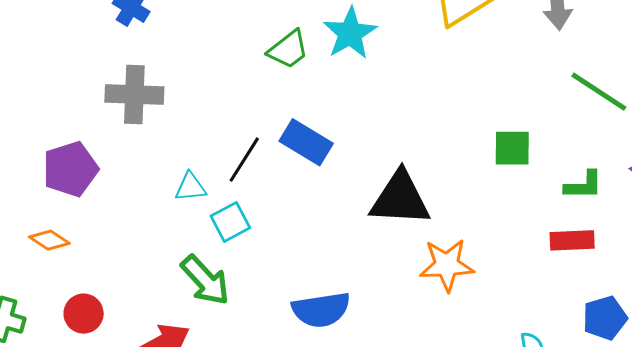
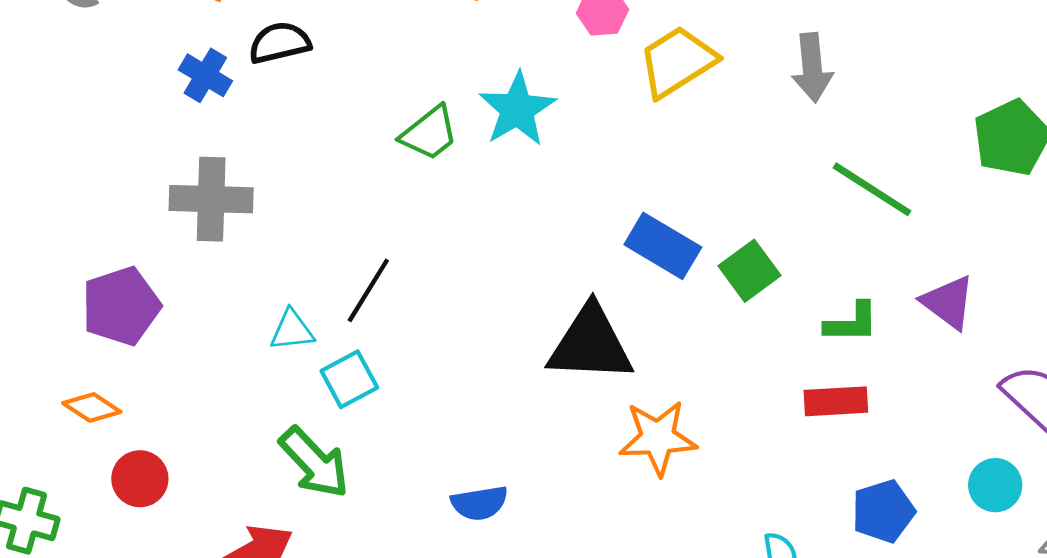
blue rectangle: (306, 142) -> (663, 246), moved
green square: (512, 148) -> (749, 271), turned -36
blue semicircle: (321, 310) -> (479, 503), size x0.7
red circle: (84, 314) -> (140, 479), moved

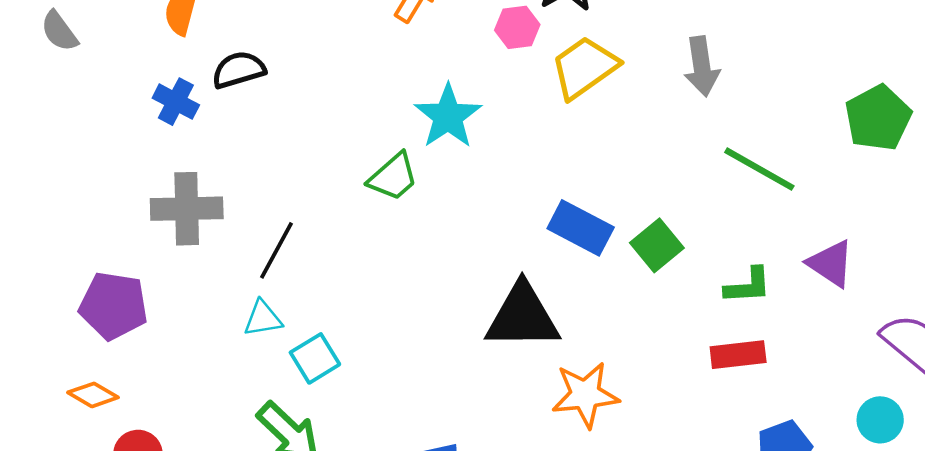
green trapezoid: (429, 133) -> (393, 177), moved
black line: (368, 290) -> (277, 250), moved
purple pentagon: (121, 306) -> (114, 306), turned 30

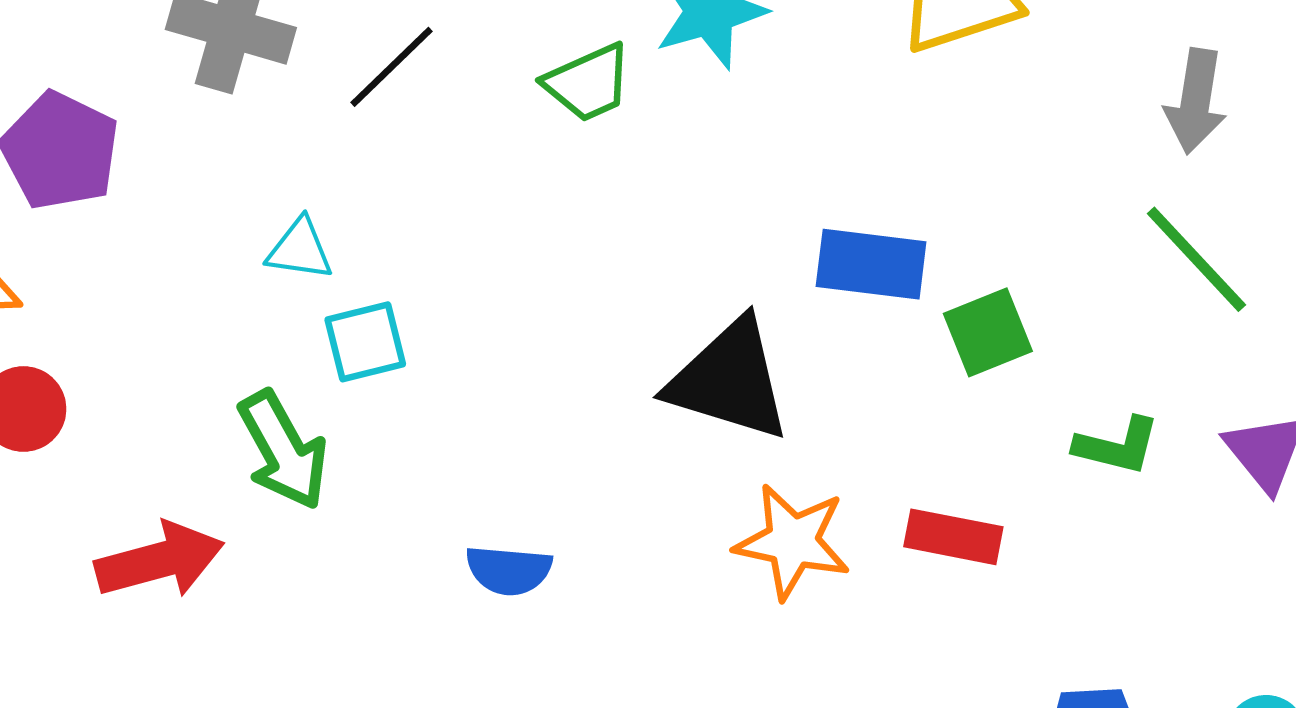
gray arrow: (702, 66) -> (1196, 101), moved
blue rectangle: (581, 228) -> (871, 264), turned -38
black line: (277, 250) -> (391, 67), moved
red rectangle: (738, 355) -> (953, 537), moved

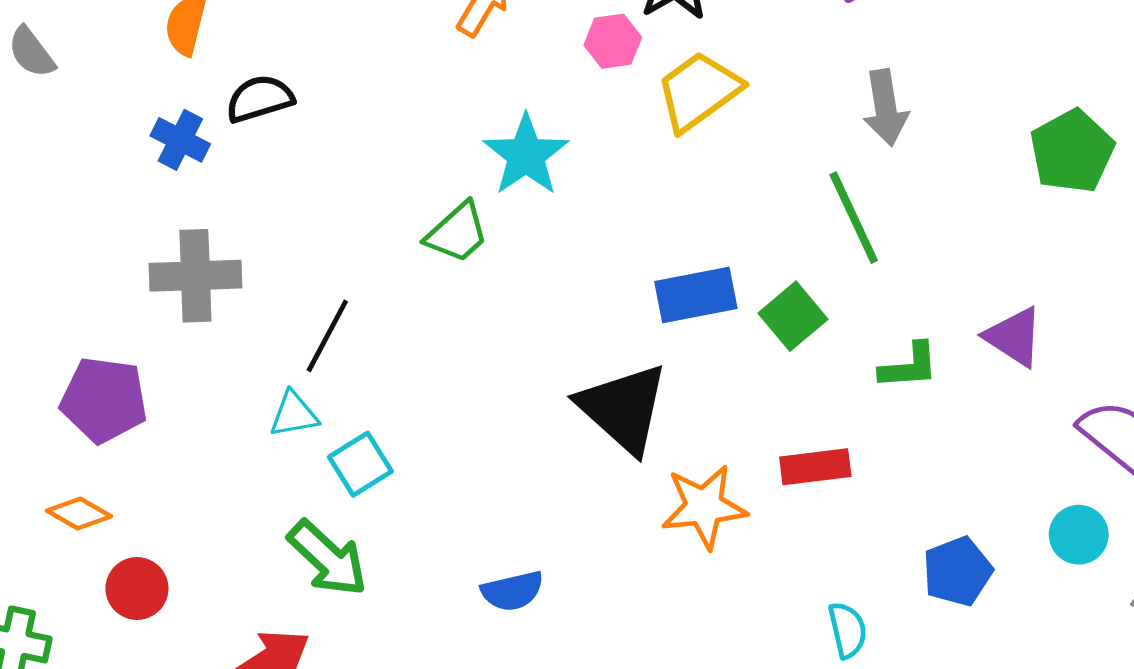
black line: (391, 67) -> (327, 336), moved
green line: (1196, 259) -> (854, 218), moved, turned 36
black triangle: (729, 380) -> (623, 408), turned 43

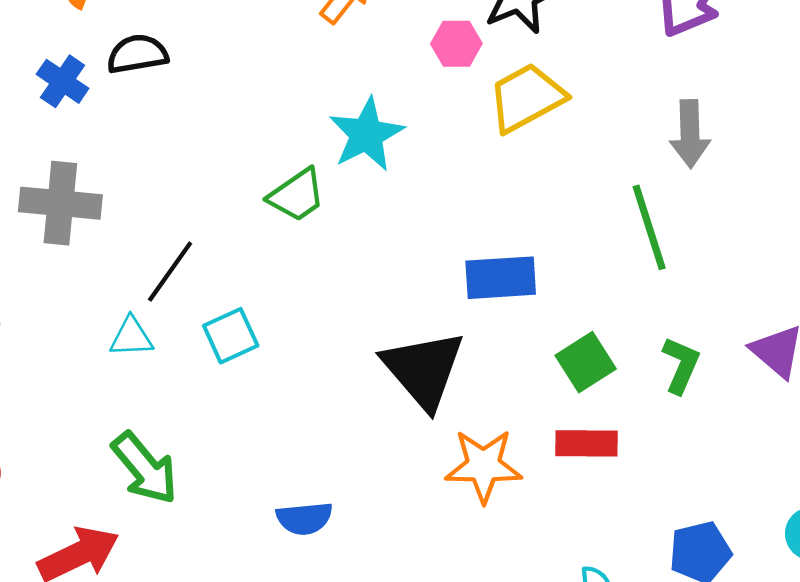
green square: (793, 316) -> (586, 362), moved
green L-shape: (909, 366) -> (681, 365), turned -70
cyan square: (360, 464) -> (231, 336), moved

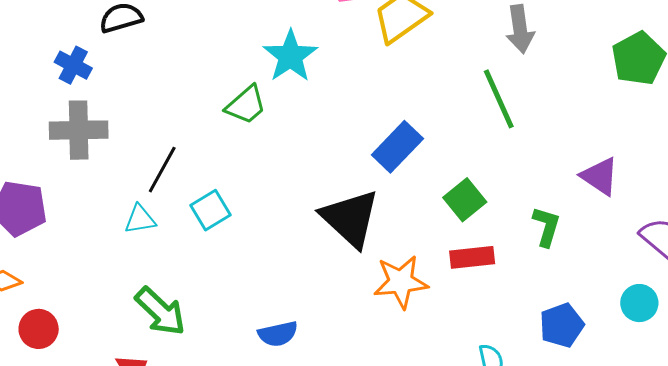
blue cross: (63, 81) -> (73, 65), moved
blue rectangle: (501, 278) -> (397, 147), turned -36
green L-shape: (681, 365) -> (546, 226), moved

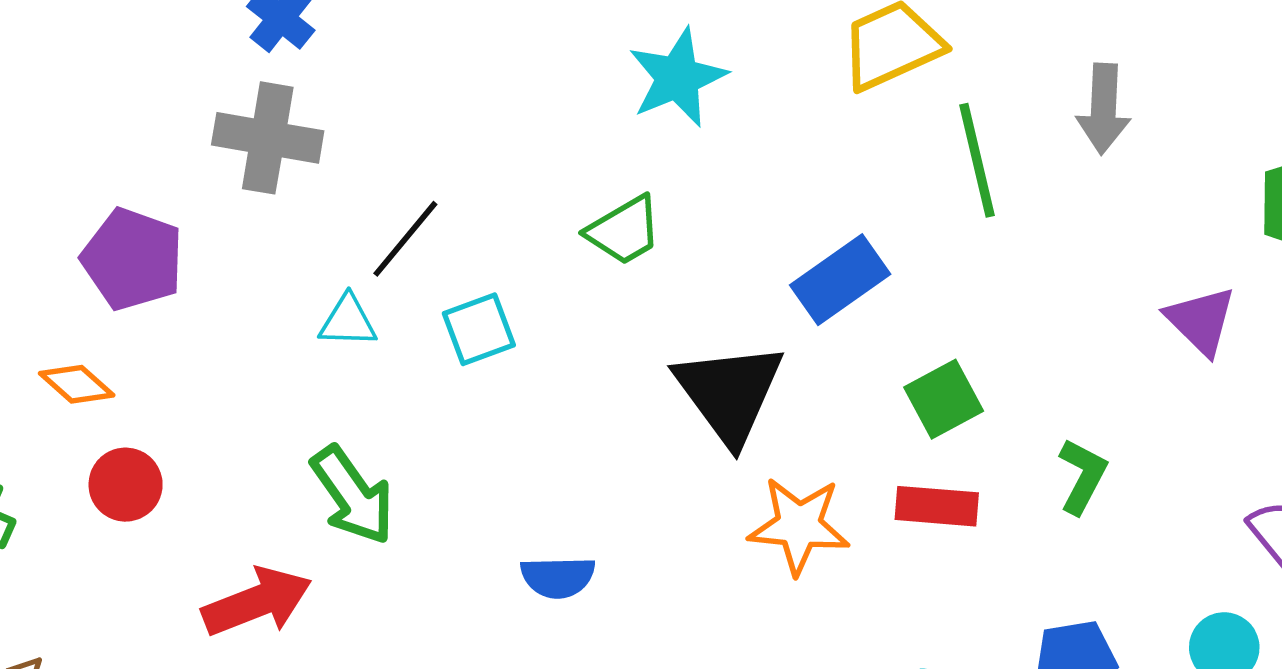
green line: (499, 99) -> (977, 160), moved
green trapezoid: (246, 105) -> (624, 231), moved
purple triangle: (600, 176) -> (1201, 321), moved

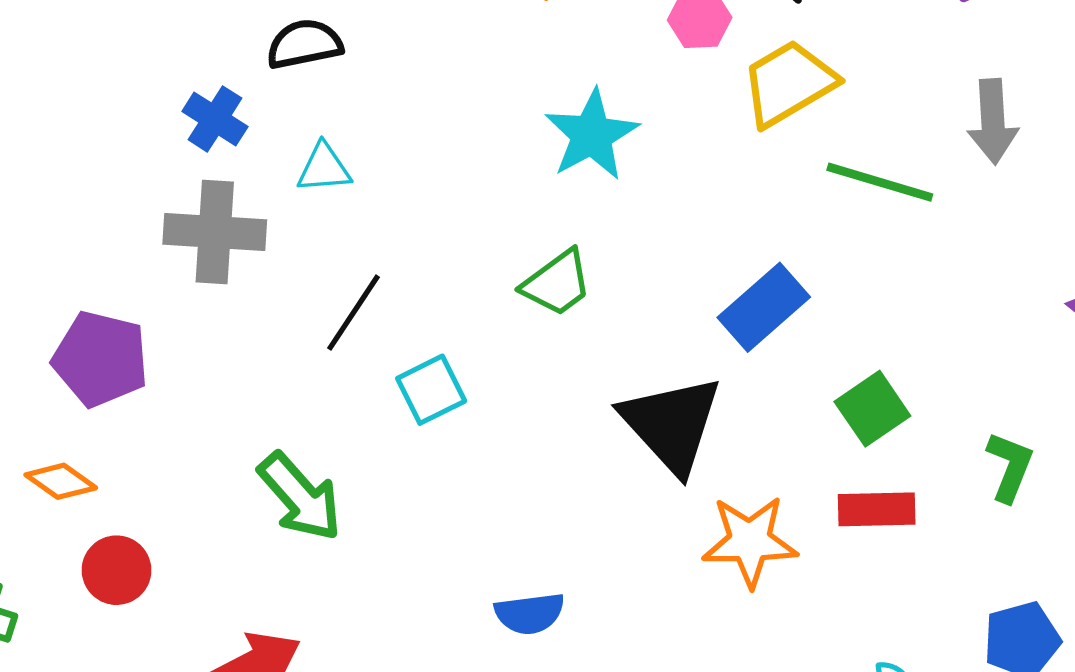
green line: (977, 160) -> (880, 182), turned -54
cyan triangle: (348, 321) -> (324, 168), moved
green arrow: (353, 495) -> (300, 497), moved

